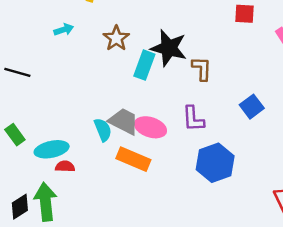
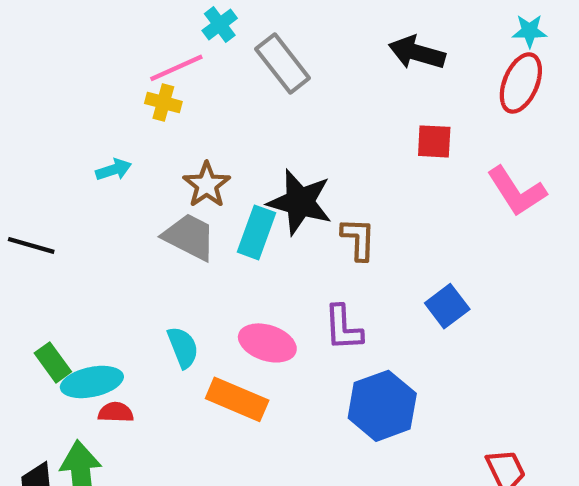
gray trapezoid: (124, 121) -> (189, 237), moved
green rectangle: (15, 135) -> (53, 362), moved

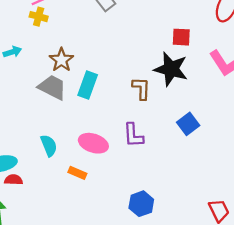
black star: (300, 202) -> (171, 69), moved
orange rectangle: (237, 399) -> (77, 173), size x0.6
blue hexagon: (382, 406) -> (141, 204), moved, size x0.7

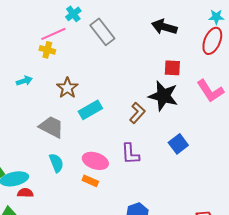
cyan rectangle: (88, 85) -> (90, 110), turned 40
gray trapezoid: (52, 87) -> (51, 127), moved
brown L-shape: (141, 88) -> (137, 113), turned 40
orange rectangle: (77, 173) -> (90, 181), moved

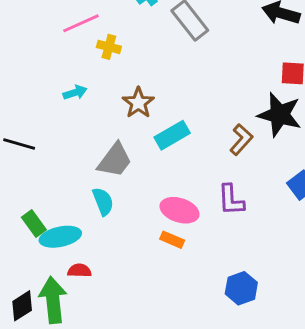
pink line: (53, 34) -> (81, 23), moved
gray trapezoid: (51, 127) -> (115, 160), turned 100
cyan semicircle: (56, 163) -> (103, 201), moved
red semicircle: (25, 193) -> (79, 271), moved

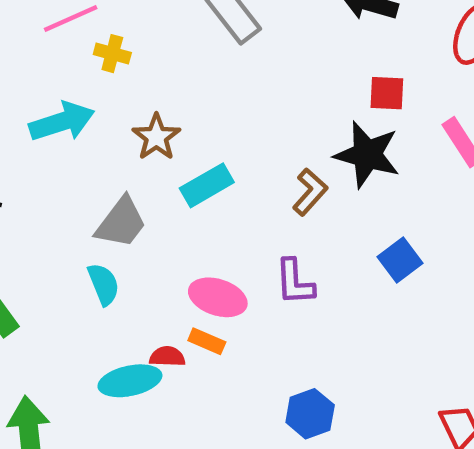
cyan arrow: (75, 93) -> (62, 122), size x1.8
cyan ellipse: (60, 237) -> (130, 381), moved
red semicircle: (79, 271) -> (167, 357), moved

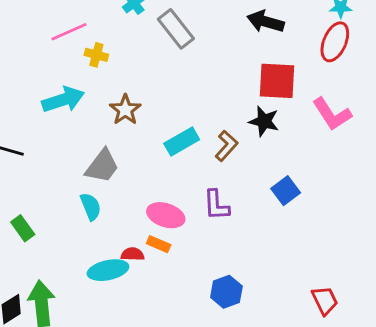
red square: (387, 93) -> (277, 81), size x1.6
black star: (367, 155) -> (264, 121), size x0.7
cyan rectangle: (207, 185) -> (182, 142), moved

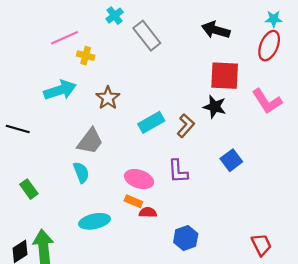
red semicircle: (133, 254) -> (148, 212), moved

